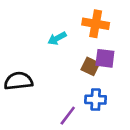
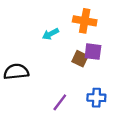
blue cross: (96, 100) -> (96, 98), moved

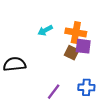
orange cross: (85, 21) -> (76, 32), moved

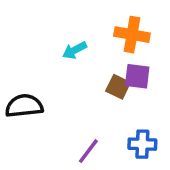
orange cross: (76, 32) -> (132, 35), moved

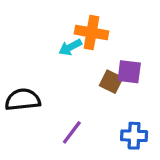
orange cross: (132, 35) -> (91, 32), moved
purple line: (88, 151) -> (72, 132), moved

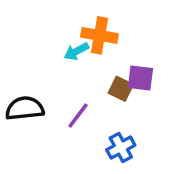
purple line: (72, 132) -> (78, 115), moved
blue cross: (134, 136) -> (121, 147), moved, turned -30

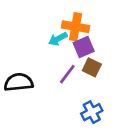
purple square: (140, 78) -> (84, 47), moved, turned -30
purple line: (78, 115) -> (67, 74), moved

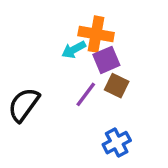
black semicircle: (19, 82) -> (24, 105), turned -48

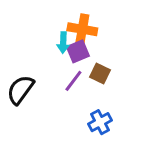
cyan arrow: (74, 50) -> (63, 43), turned -60
purple square: (106, 60) -> (78, 51), moved

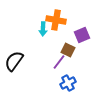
purple square: (78, 51) -> (82, 35), moved
purple line: (73, 81) -> (59, 62), moved

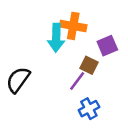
cyan arrow: (43, 29) -> (56, 38), size x1.5

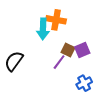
purple square: (107, 46) -> (82, 50), moved
blue cross: (89, 109) -> (84, 83), moved

